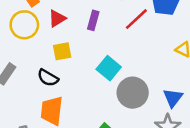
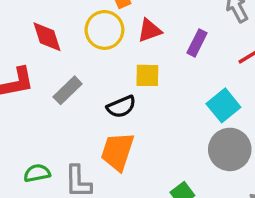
cyan square: (109, 68) -> (223, 105), moved
black semicircle: (48, 78) -> (121, 107), turned -65

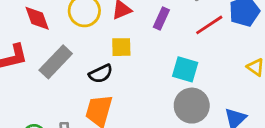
gray rectangle: (68, 90) -> (56, 62), size x1.4
cyan square: (223, 105) -> (185, 69), turned -32

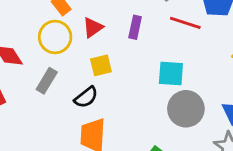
red line: (209, 25) -> (185, 23), turned 64
gray rectangle: (56, 62) -> (47, 81), moved, size x0.7

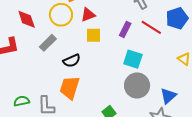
purple rectangle: (135, 27) -> (125, 29), moved
yellow square: (101, 65) -> (94, 35), moved

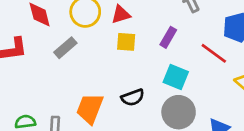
red line: (151, 27) -> (214, 53), moved
black semicircle: (72, 61) -> (133, 97), moved

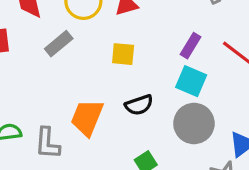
purple rectangle: (168, 37) -> (190, 46), moved
yellow square: (126, 42) -> (123, 54), moved

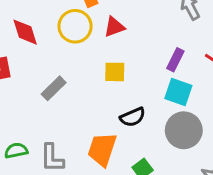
gray rectangle: (59, 44) -> (54, 88), moved
orange trapezoid: (87, 117) -> (102, 149), moved

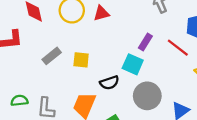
yellow square: (115, 72) -> (81, 60), moved
cyan square: (178, 92) -> (133, 64), moved

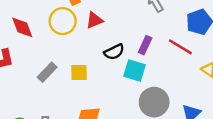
black semicircle: (109, 83) -> (114, 52), moved

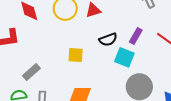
gray rectangle: (47, 72) -> (31, 72), moved

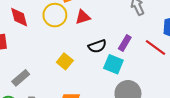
yellow square: (76, 55) -> (65, 61), turned 35

